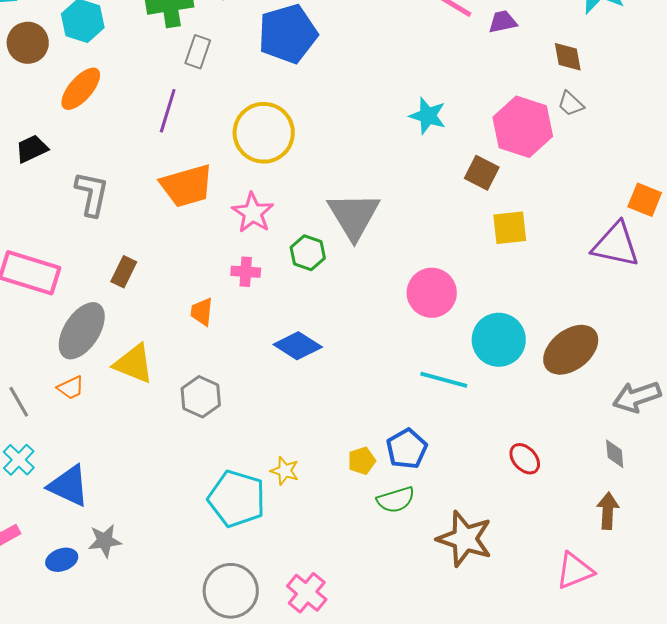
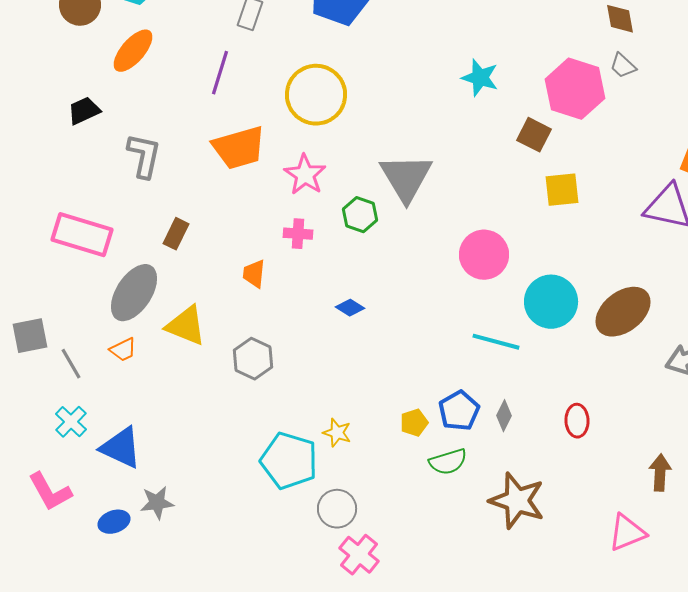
blue diamond: (298, 346) -> (350, 308), size x0.6
gray diamond: (615, 454) -> (504, 416), moved, turned 32
red ellipse: (525, 459) -> (577, 421), turned 40
gray circle: (231, 591) -> (337, 509), moved, size x0.7

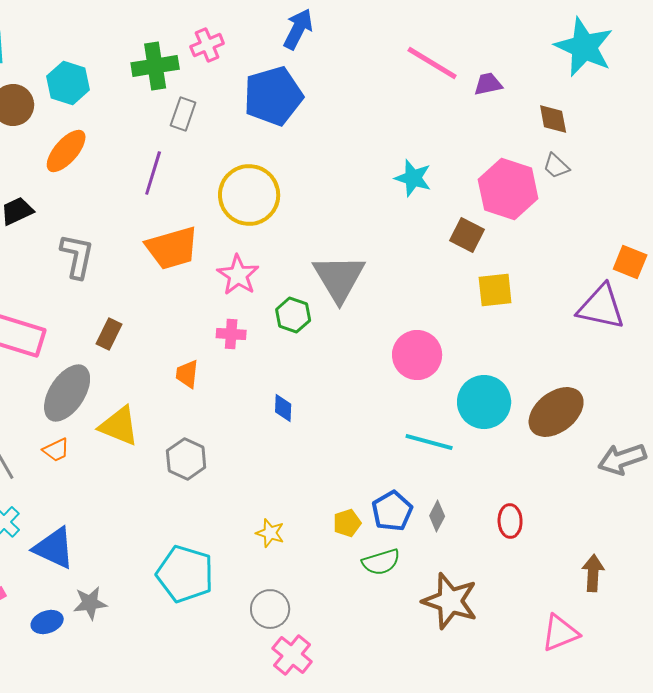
blue diamond: (350, 308) -> (283, 408), turned 60
cyan pentagon: (289, 461) -> (185, 574), moved

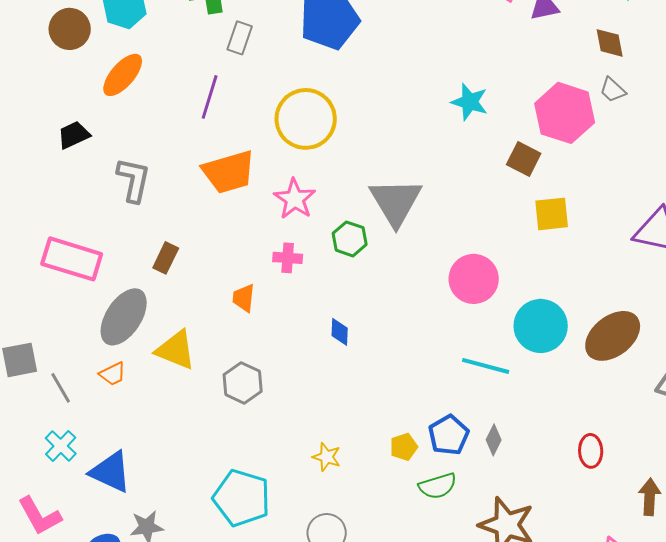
red ellipse: (510, 521) -> (591, 451), moved

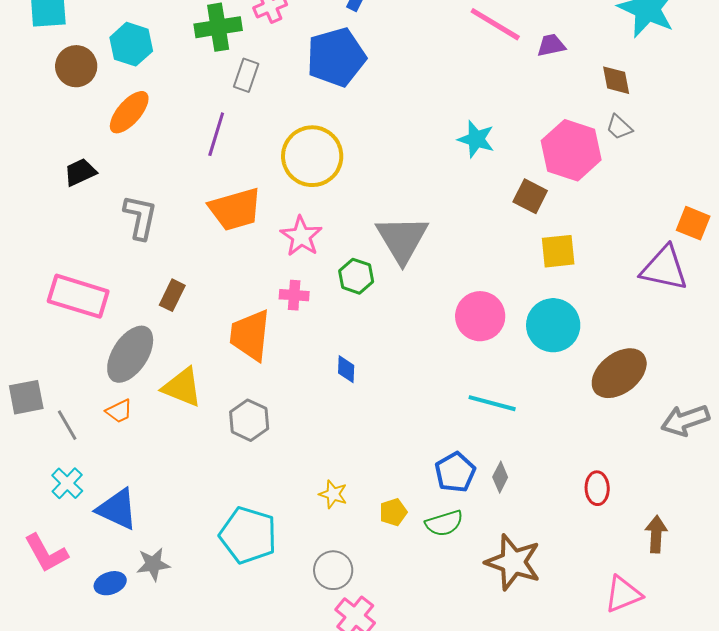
orange trapezoid: (244, 298) -> (250, 335), size x1.8
cyan circle: (541, 326) -> (553, 325), moved
yellow pentagon: (404, 447) -> (393, 512), moved

